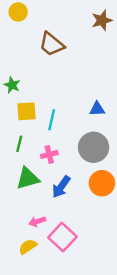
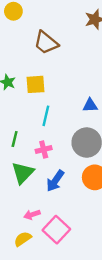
yellow square: (26, 111) -> (36, 84), moved
green triangle: (28, 178) -> (23, 173), turned -30

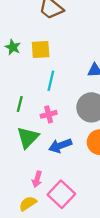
blue arrow: (55, 181) -> (60, 146), turned 35
pink arrow: (32, 215) -> (37, 179), turned -56

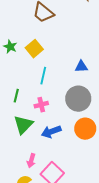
yellow square: (41, 50) -> (34, 49), turned -36

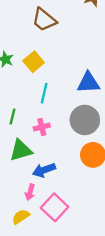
blue triangle: (81, 67) -> (88, 83), size x1.5
green triangle: (23, 125) -> (21, 150), turned 30
blue arrow: (51, 132) -> (44, 170), moved

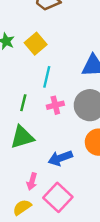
green line: (13, 116) -> (23, 103), moved
pink cross: (42, 127) -> (55, 105), moved
blue arrow: (44, 170) -> (60, 158), moved

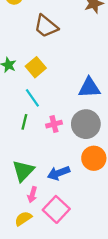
cyan line: (47, 77) -> (32, 98), moved, turned -48
green triangle: (22, 137) -> (23, 171), moved, turned -30

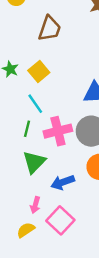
brown trapezoid: (46, 26) -> (50, 29), turned -110
pink cross: (54, 124) -> (58, 131), size x1.6
green triangle: (23, 171) -> (34, 162), moved

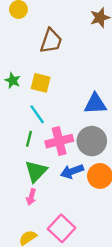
yellow square: (39, 72) -> (41, 83), turned -36
blue arrow: (63, 182) -> (72, 171), moved
pink arrow: (35, 205) -> (31, 197), moved

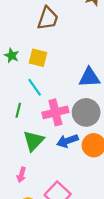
green line: (29, 139) -> (18, 110), moved
pink arrow: (31, 197) -> (22, 175), moved

